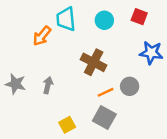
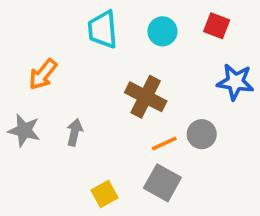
orange arrow: (42, 36) -> (43, 74), moved

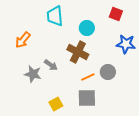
cyan circle: (162, 31) -> (87, 28), moved
gray star: (24, 130) -> (33, 74), moved
gray arrow: (75, 132) -> (51, 65), moved, turned 112
gray square: (162, 183) -> (87, 98), turned -30

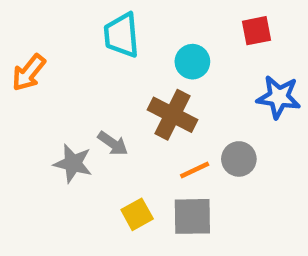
red square: (116, 14) -> (257, 31), turned -32
orange arrow: (23, 40) -> (29, 73), moved
yellow square: (56, 104) -> (137, 214), moved

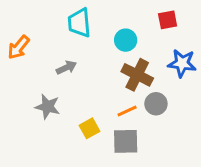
brown cross: (172, 115) -> (137, 75), moved
gray arrow: (113, 143) -> (66, 68), moved, turned -60
yellow square: (137, 214) -> (89, 128), moved

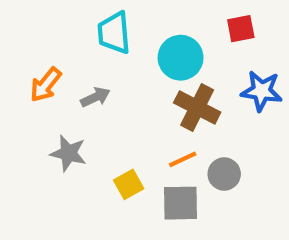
cyan circle: (126, 40) -> (181, 58), size x1.4
orange arrow: (19, 47) -> (46, 85), moved
gray circle: (156, 104) -> (224, 174), moved

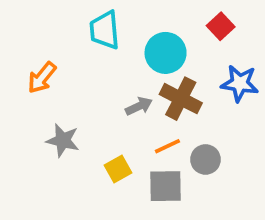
red square: (241, 29) -> (221, 26), turned -32
gray arrow: (95, 97) -> (139, 106), moved

